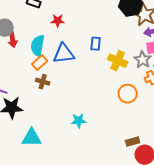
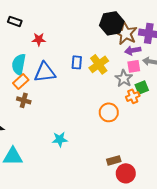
yellow cross: (118, 61) -> (99, 64), moved, turned 30

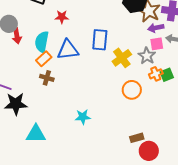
blue rectangle: (77, 62) -> (100, 40), size x1.5
yellow cross: (99, 64) -> (122, 58), moved
green square: (142, 87) -> (167, 75), moved

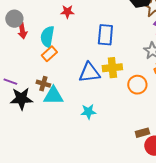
blue triangle: (68, 50) -> (89, 73), moved
yellow cross: (122, 58) -> (112, 68), moved, turned 30
brown cross: (47, 78) -> (43, 84), moved
cyan triangle: (36, 134) -> (53, 96), moved

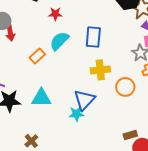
cyan semicircle: (47, 37) -> (59, 41), moved, turned 35
blue triangle: (89, 73) -> (84, 100), moved, turned -40
brown cross: (43, 84) -> (31, 141), moved, turned 32

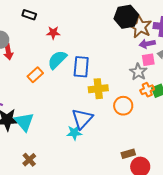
blue rectangle: (93, 37) -> (81, 67), moved
cyan triangle: (41, 98) -> (24, 122), moved, turned 50

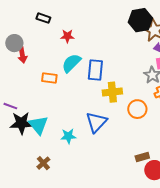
orange rectangle: (35, 75) -> (49, 78), turned 49
cyan star: (74, 133) -> (68, 136), moved

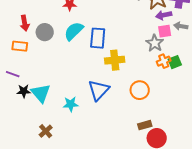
gray circle: (14, 43) -> (45, 32), moved
orange rectangle: (49, 78) -> (20, 46), moved
orange circle: (137, 109) -> (140, 90), moved
black star: (21, 123) -> (24, 91), size x0.6

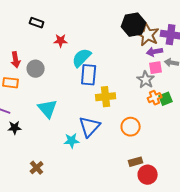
cyan semicircle: (74, 31) -> (82, 58), moved
cyan triangle: (41, 93) -> (48, 109), moved
cyan star: (71, 104) -> (72, 141), moved

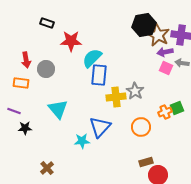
red star: (61, 41) -> (71, 41), size x1.5
pink square: (156, 68) -> (166, 68), turned 32
gray star: (146, 80) -> (135, 91), moved
orange cross: (155, 98) -> (165, 112), moved
green square: (166, 99) -> (177, 108), moved

